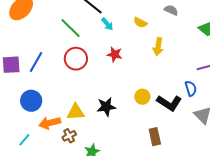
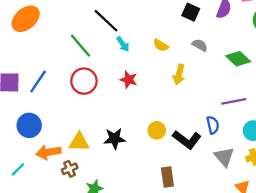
gray semicircle: (171, 10) -> (200, 45), moved

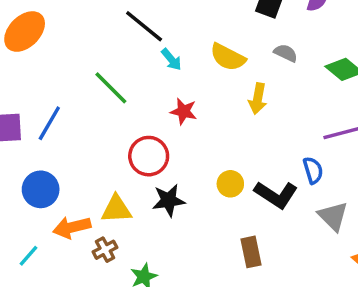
yellow semicircle: (161, 45) -> (228, 57), size x1.5
green line: (80, 46) -> (111, 88), moved
red circle: (84, 81) -> (149, 156), moved

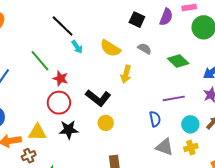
red star: (184, 111) -> (60, 78), moved
black L-shape: (276, 195) -> (98, 98), moved
gray triangle: (333, 216) -> (165, 147), turned -30

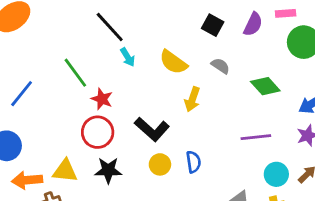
blue semicircle: (155, 119) -> (193, 162), moved

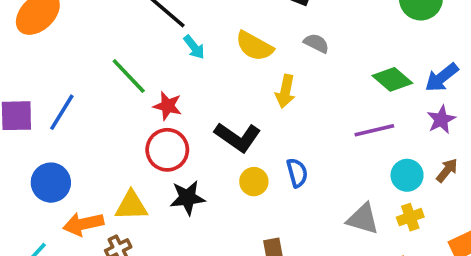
green diamond: (265, 86) -> (392, 79), moved

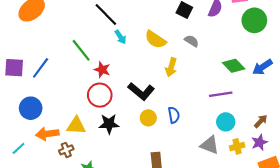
purple star: (441, 120) -> (259, 142), moved
cyan circle: (407, 175) -> (226, 122), moved

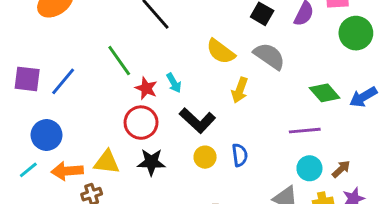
cyan arrow: (120, 37) -> (174, 83), moved
gray semicircle: (192, 41) -> (269, 56), size x1.6
brown arrow: (261, 121) -> (341, 169), moved
cyan line: (19, 148) -> (28, 170), moved

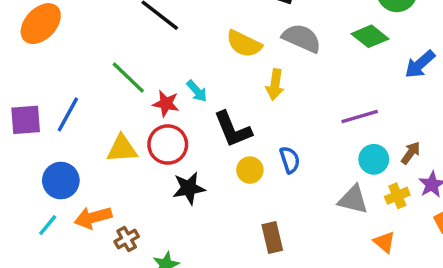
green diamond: (325, 93) -> (370, 36), moved
black L-shape: (197, 121) -> (233, 129), turned 36
yellow triangle: (107, 162) -> (122, 149), moved

